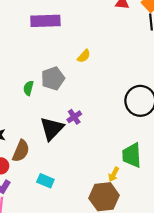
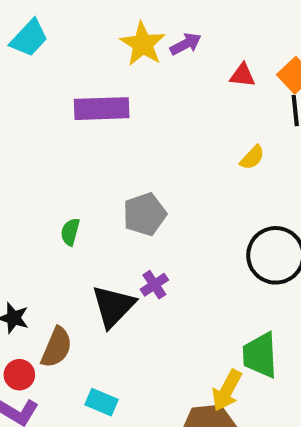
yellow semicircle: (84, 56) -> (252, 157), moved
gray pentagon: (53, 78) -> (145, 214), moved
yellow arrow: (114, 174) -> (227, 390), size x1.5

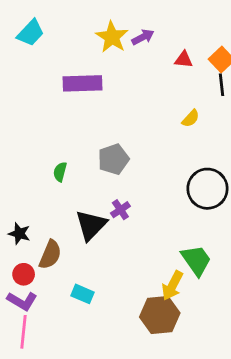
green trapezoid: (260, 355) -> (196, 260), turned 148

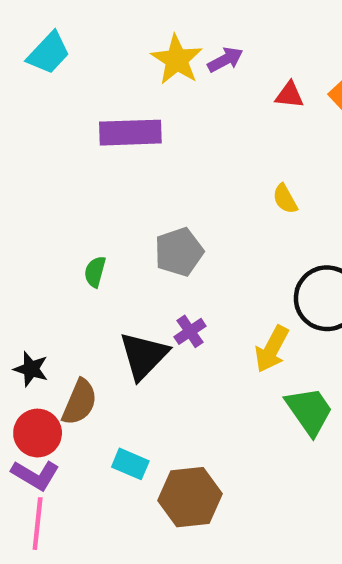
yellow semicircle: (191, 118) -> (285, 199), moved, turned 108
red circle: (24, 274) -> (38, 433), size x1.4
yellow arrow: (172, 286) -> (272, 349), moved
brown hexagon: (160, 315) -> (190, 497), moved

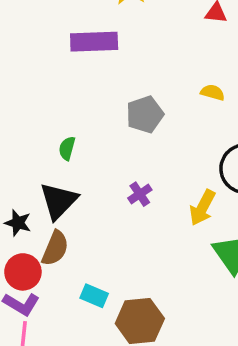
yellow semicircle: (285, 199) -> (213, 92), turned 135
gray pentagon: (179, 252) -> (145, 114), moved
black triangle: (144, 356) -> (59, 201), moved

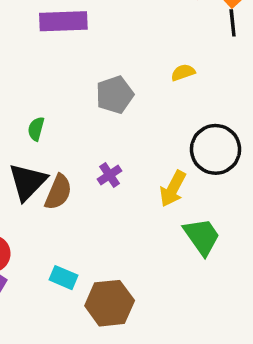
yellow semicircle: (213, 92) -> (183, 72), turned -35
brown semicircle: (55, 248) -> (58, 192), moved

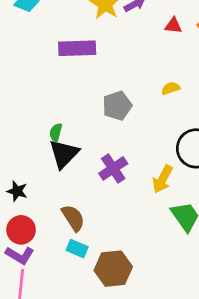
purple cross: (110, 175) -> (113, 168), size x1.5
black triangle: (28, 182) -> (64, 154), moved
brown semicircle: (58, 192) -> (73, 218), moved, turned -56

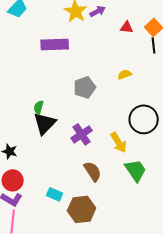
yellow arrow: (163, 179) -> (119, 142), turned -60
brown semicircle: (73, 218) -> (93, 171), moved

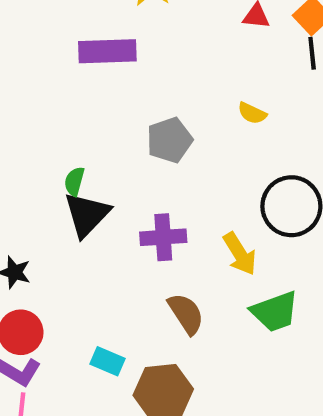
yellow semicircle: (125, 74) -> (252, 113), turned -136
purple cross: (82, 134) -> (163, 237), turned 30
green trapezoid: (136, 170) -> (275, 312), turned 105

